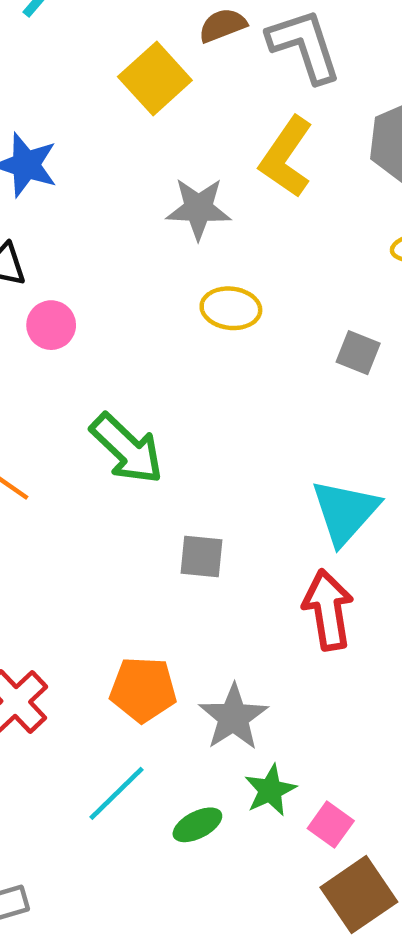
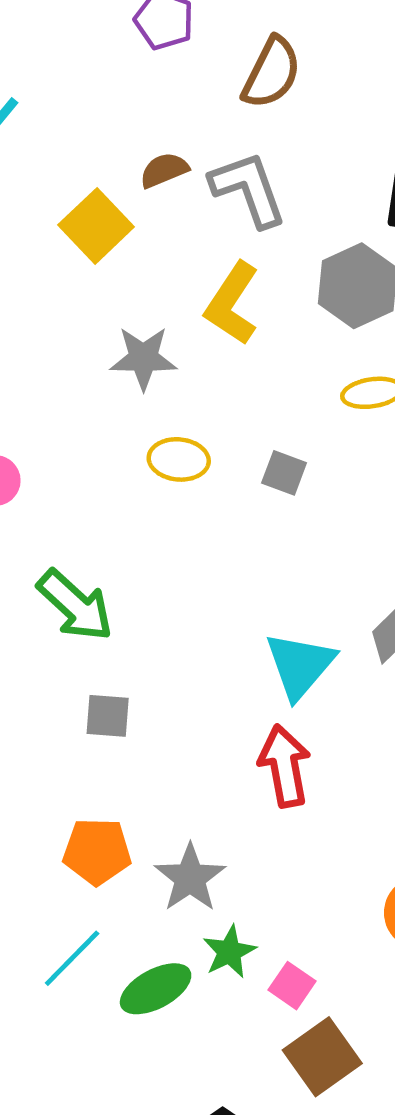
gray square: (358, 353) -> (284, 473), moved
gray square: (201, 556) -> (108, 716), moved
green ellipse: (197, 825) -> (156, 989), size x1.4

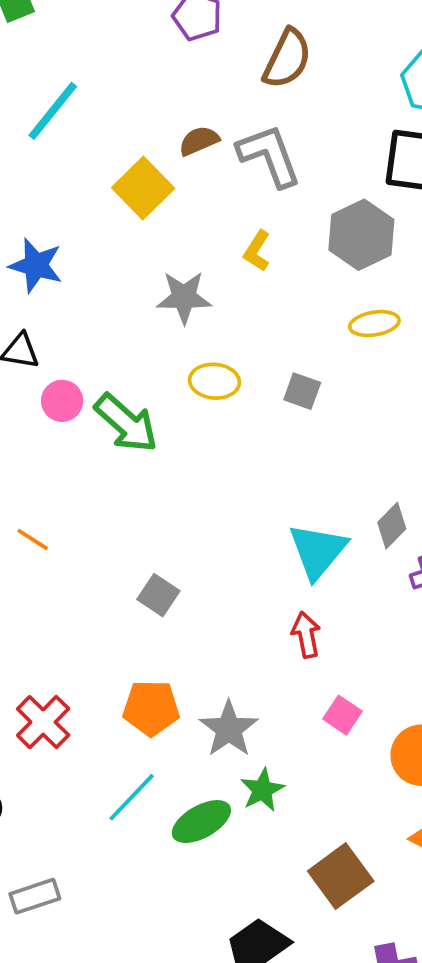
yellow L-shape: (232, 303) -> (257, 251), size x0.6
green arrow: (75, 605) -> (126, 423), moved
gray square: (108, 716) -> (158, 595), turned 30
red arrow: (285, 766) -> (306, 635), size x0.7
pink square: (292, 986) -> (343, 715), moved

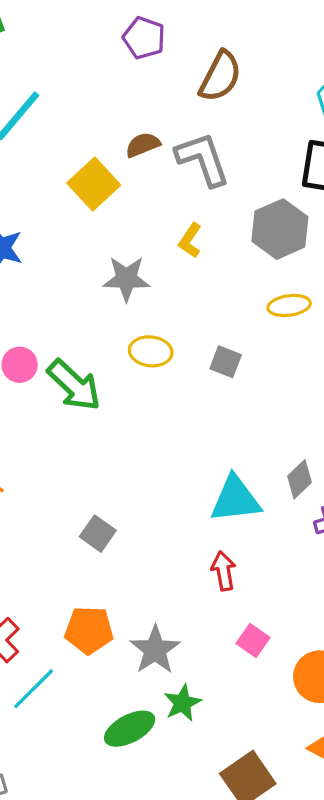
cyan triangle: (318, 551) -> (235, 499), turned 42
cyan line: (132, 797) -> (34, 689), moved

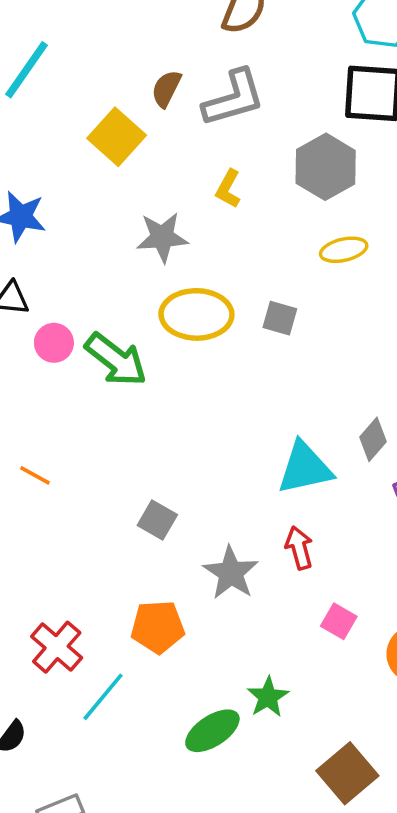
brown semicircle: (143, 145) -> (166, 89), turned -36
gray L-shape: (203, 159) -> (234, 98), turned 98
yellow ellipse: (151, 351) -> (196, 314), size x1.5
gray star: (155, 650) -> (231, 573), moved

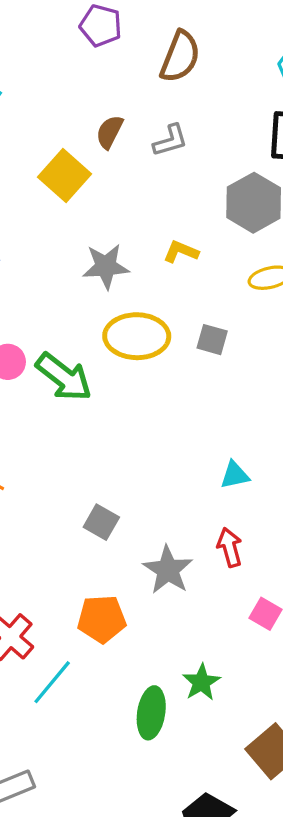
gray L-shape: (234, 98) -> (170, 140), size x0.6
yellow L-shape: (228, 189) -> (181, 252), moved, turned 84
cyan triangle: (305, 468) -> (235, 475), size x0.6
green ellipse: (212, 731) -> (151, 713), turned -48

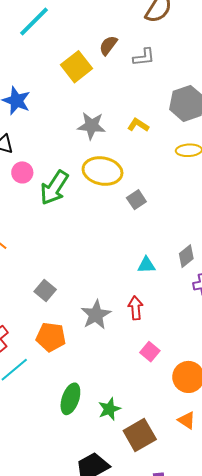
gray square: (212, 340) -> (136, 200), moved, turned 30
green arrow: (64, 377) -> (54, 188), turned 75
gray square: (101, 522) -> (45, 291), moved
green star: (201, 682) -> (109, 409), moved

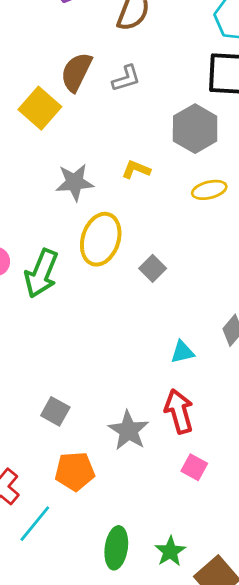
brown semicircle: (108, 45) -> (76, 72), size x1.4
yellow ellipse: (103, 171) -> (101, 239), turned -72
red arrow: (136, 308) -> (179, 411), size x1.4
pink square: (150, 352) -> (194, 467), moved

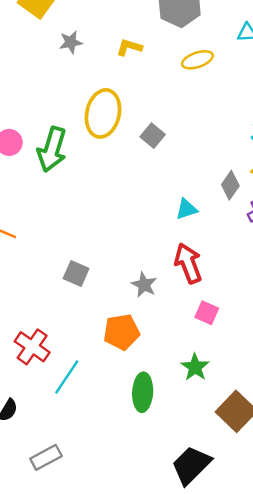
gray star: (75, 182) -> (71, 42), moved, size x0.7
gray star: (129, 430) -> (144, 285), size x0.7
orange pentagon: (75, 471) -> (122, 332), moved
green star: (170, 551) -> (195, 367), moved

